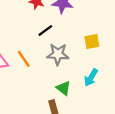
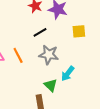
yellow square: (92, 42) -> (79, 31), moved
cyan arrow: (91, 77) -> (68, 74), moved

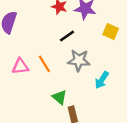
yellow square: (79, 31) -> (111, 32), turned 32
green triangle: (51, 85) -> (59, 97), moved

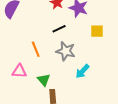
yellow square: (111, 32) -> (97, 31), turned -32
pink triangle: (20, 66) -> (19, 71), moved

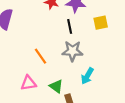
black line: (59, 29) -> (70, 26), moved, turned -64
cyan arrow: (82, 71) -> (87, 76), moved

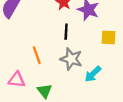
black line: (70, 26) -> (66, 32), moved
cyan arrow: (87, 76) -> (93, 74), moved

